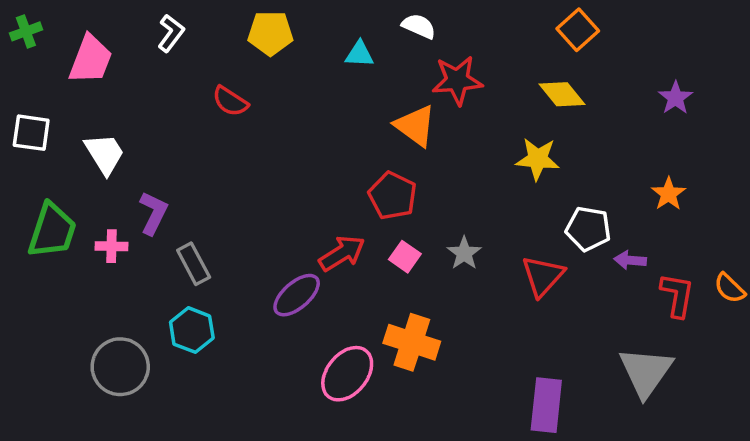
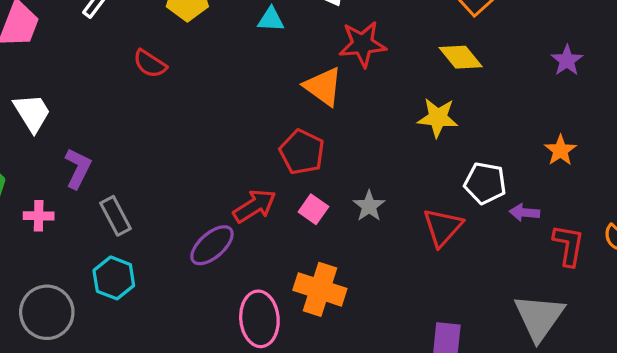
pink cross: (111, 246) -> (39, 216), moved
pink ellipse: (347, 374) -> (259, 319), turned -44

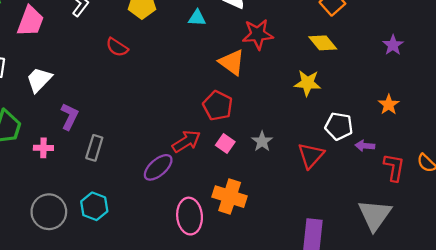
white trapezoid: (32, 113) -> (39, 80), turned -104
gray rectangle: (115, 216) -> (94, 148), turned 45
cyan hexagon: (114, 278) -> (94, 206), moved

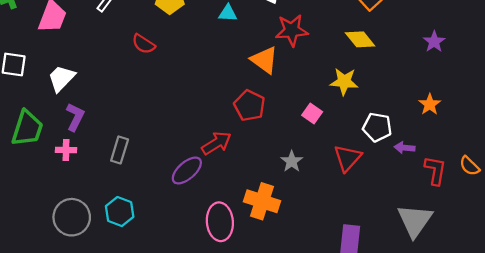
purple L-shape: (69, 116) -> (75, 117), moved
gray star: (262, 141) -> (292, 161), moved
pink square: (225, 144) -> (312, 113), moved

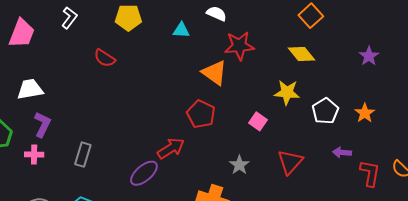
white trapezoid: (61, 78) -> (30, 89), turned 36
white pentagon: (377, 127) -> (325, 111), moved, turned 30

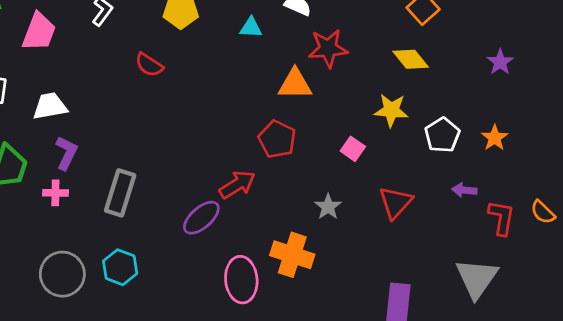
orange triangle: (214, 73) -> (295, 84), turned -36
gray rectangle: (83, 155) -> (120, 193), size x1.4

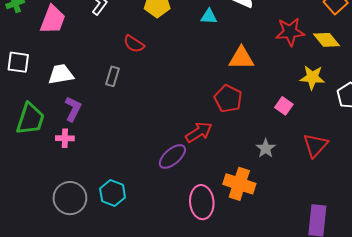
red star: (328, 48) -> (290, 32), moved
gray rectangle: (120, 193) -> (113, 76), moved, size x0.6

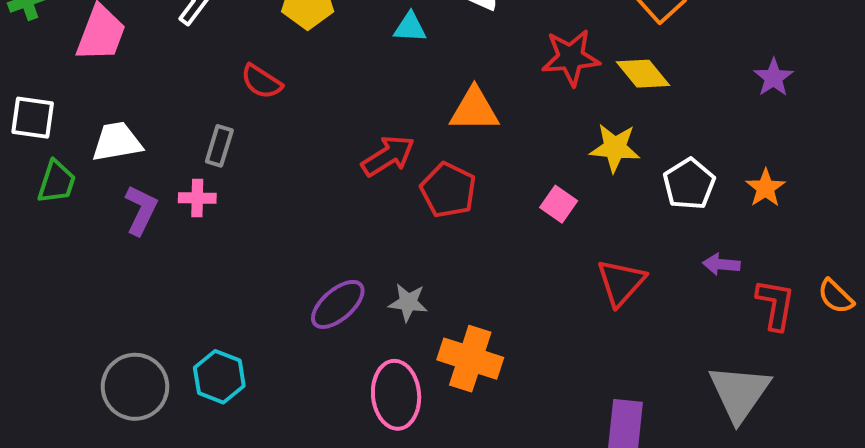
green trapezoid: (30, 119) -> (57, 182), moved, size x0.7
red arrow: (199, 132) -> (388, 156), moved
pink cross: (65, 138) -> (197, 198), moved
gray star: (266, 148) -> (408, 302), moved, turned -30

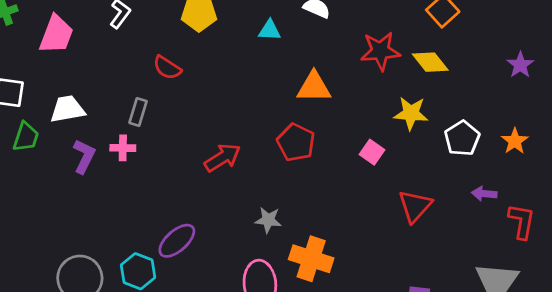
red arrow: (388, 156) -> (223, 158), moved
purple ellipse: (338, 304) -> (177, 241), moved

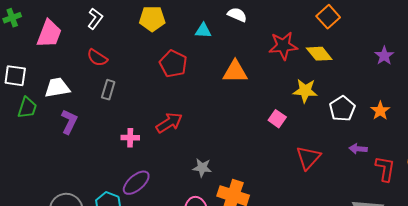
red semicircle: (167, 68) -> (97, 58), moved
red pentagon: (296, 142) -> (173, 64), moved
pink cross: (123, 148) -> (130, 138), moved

